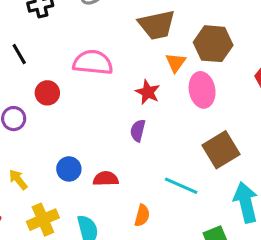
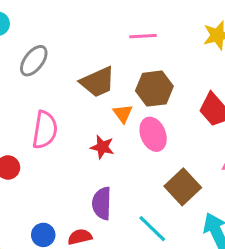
pink semicircle: (93, 62) -> (45, 130), turned 105
purple semicircle: (138, 131) -> (102, 203), moved, size x1.5
cyan line: (181, 186) -> (152, 229), turned 32

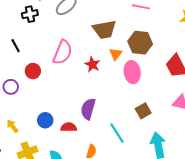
red star: (102, 147) -> (92, 64), moved
brown square: (183, 187) -> (143, 111), size x0.7

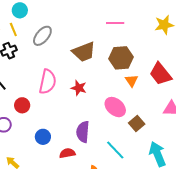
orange triangle: (116, 54) -> (132, 81), moved
pink ellipse: (132, 72) -> (115, 107), moved, turned -30
blue circle: (45, 120) -> (43, 137), moved

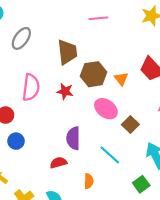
brown trapezoid: (84, 52) -> (67, 52), turned -70
brown hexagon: (121, 58) -> (94, 74), moved
blue circle: (43, 137) -> (16, 141), moved

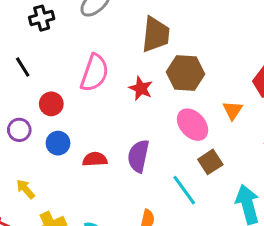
orange triangle: (121, 79) -> (233, 110), moved
brown square: (130, 125) -> (210, 162), moved
red semicircle: (58, 163) -> (95, 159), moved

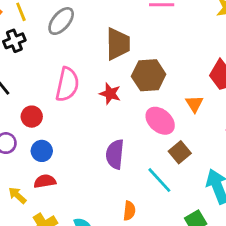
red semicircle: (95, 159) -> (45, 181), moved

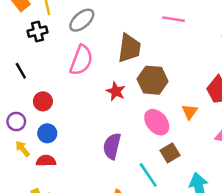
pink semicircle: (67, 84) -> (81, 60), moved
yellow arrow: (17, 195) -> (23, 149), moved

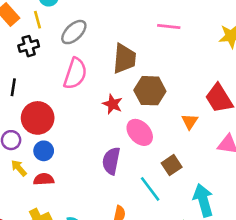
black line: (21, 71) -> (13, 87), turned 42
red circle: (43, 101) -> (38, 118), size x1.6
pink ellipse: (157, 122) -> (140, 132), moved

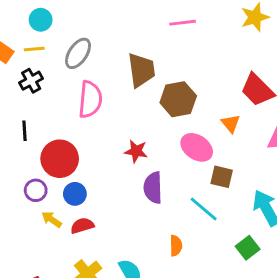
yellow line: (37, 20) -> (34, 49), turned -66
red star: (113, 104) -> (136, 151), moved
pink ellipse: (140, 132) -> (197, 147), moved
brown square: (172, 165) -> (222, 177), turned -30

